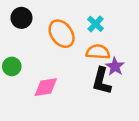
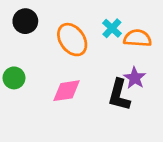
orange semicircle: (98, 52) -> (138, 38), moved
pink diamond: (46, 87) -> (67, 91), moved

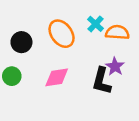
black circle: (25, 21) -> (21, 42), moved
green circle: (14, 78) -> (12, 76), moved

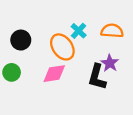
cyan cross: (96, 24) -> (79, 31), moved
orange ellipse: (62, 34) -> (62, 47), moved

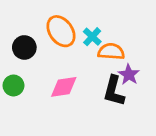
orange semicircle: (112, 31) -> (111, 52), moved
orange ellipse: (62, 47) -> (61, 31), moved

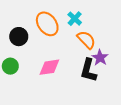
cyan cross: (92, 37) -> (75, 19), moved
orange semicircle: (111, 52) -> (86, 40), turned 42

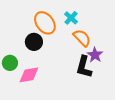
black circle: (19, 37) -> (34, 42), moved
pink diamond: (49, 67) -> (29, 75), moved

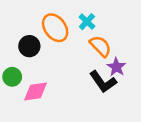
black circle: (34, 42) -> (29, 46), moved
black L-shape: (84, 67) -> (103, 82), turned -50

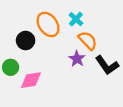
purple star: (116, 67) -> (77, 59), moved
black L-shape: (103, 82) -> (107, 65), moved

